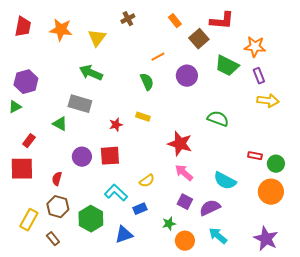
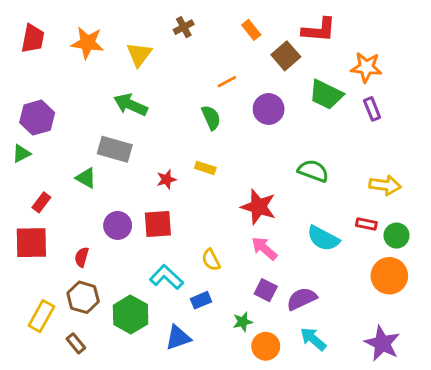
yellow arrow: (268, 101) -> (385, 185), moved
yellow semicircle: (147, 181) -> (211, 260), turned 98
cyan semicircle: (225, 181) -> (323, 238), moved

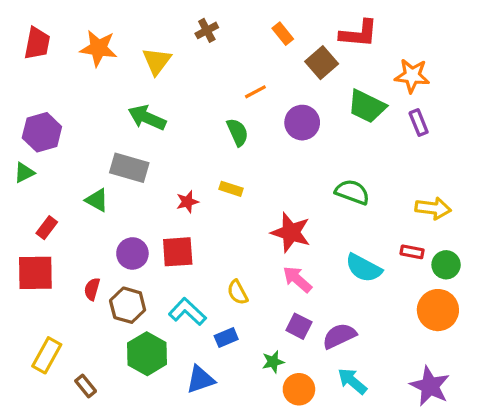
brown hexagon: (83, 297) -> (128, 305), moved

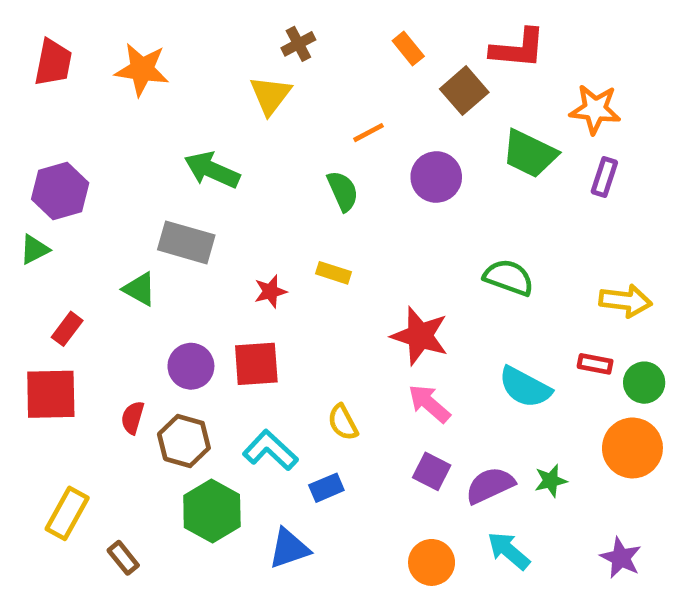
yellow triangle: (157, 61) -> (270, 95), moved
purple rectangle: (419, 123) -> (604, 177), turned 40
green star: (273, 362) -> (551, 481), moved
purple star: (430, 386) -> (621, 558), size x0.7

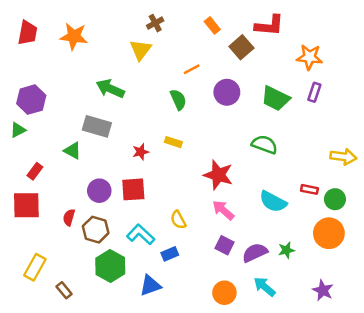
green trapezoid: (530, 154) -> (275, 98), moved
yellow arrow: (625, 301) -> (343, 157), moved

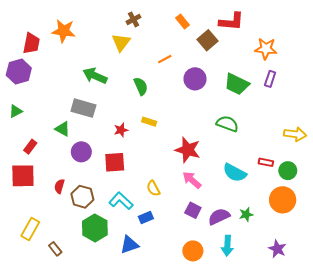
red trapezoid: (28, 33) -> (31, 43), moved
purple hexagon: (31, 100) -> (19, 72), moved
green semicircle: (178, 100) -> (141, 86), moved
purple circle: (99, 191) -> (81, 152), moved
cyan arrow: (265, 287) -> (227, 246), turned -126

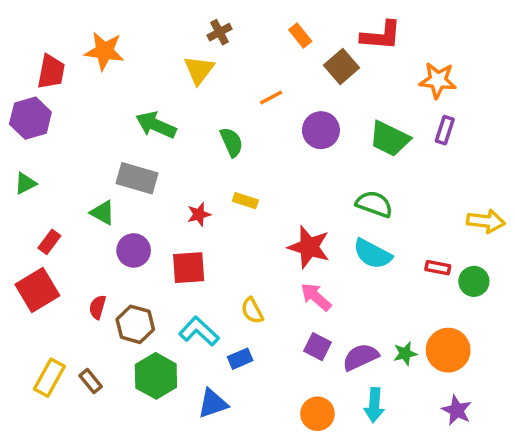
cyan semicircle: (235, 173) -> (372, 254), moved
red square: (23, 176) -> (37, 290), turned -30
orange circle: (283, 200) -> (448, 350), moved
brown rectangle: (55, 249) -> (91, 381), moved

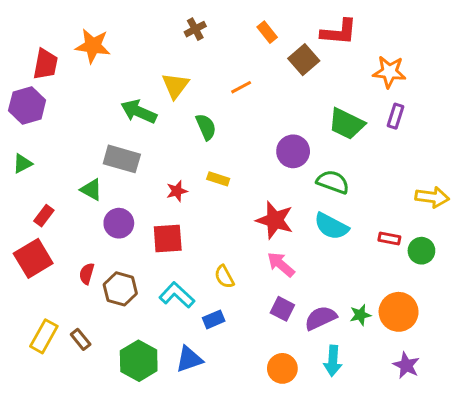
yellow triangle: (199, 70) -> (175, 86), moved
purple circle: (321, 130) -> (293, 151), moved
green hexagon: (156, 376) -> (139, 361), moved

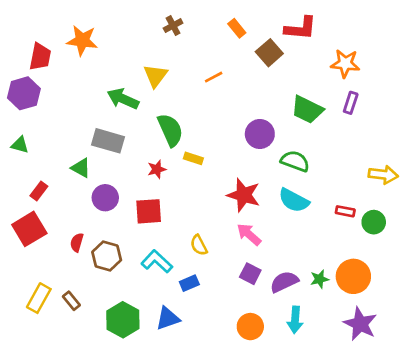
green semicircle: (206, 127) -> (170, 130), moved, size x1.4
green triangle: (22, 164) -> (20, 145), turned 42
purple star: (406, 365) -> (360, 324), size x1.4

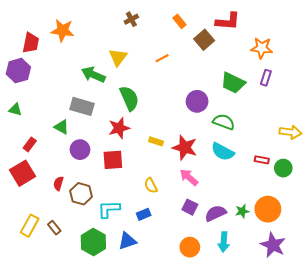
yellow rectangle: (193, 158) -> (156, 141), moved
red star: (157, 169) -> (119, 128), size x1.5
cyan L-shape: (157, 261) -> (109, 209), moved, turned -45

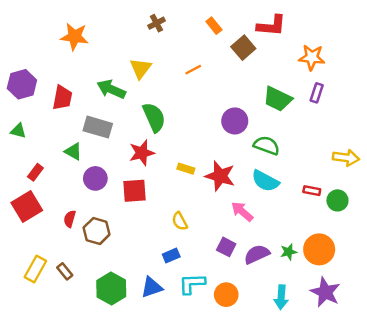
red trapezoid: (31, 43) -> (62, 98), moved
pink arrow: (189, 177) -> (242, 211), moved
cyan L-shape: (109, 209) -> (192, 284), moved
cyan arrow: (224, 242) -> (281, 297), moved

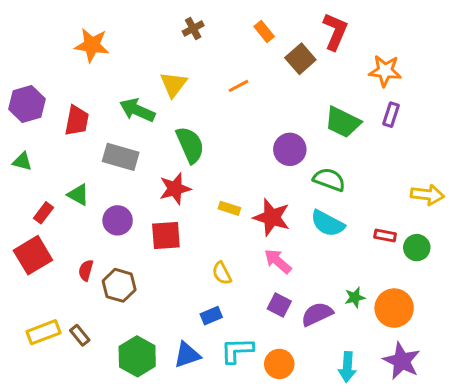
red L-shape: (271, 26) -> (335, 31), turned -72
green triangle: (73, 152) -> (78, 195), moved
pink arrow: (242, 211) -> (278, 261), moved
green star: (289, 252) -> (355, 297), moved
yellow rectangle: (35, 269) -> (44, 332), turned 40

